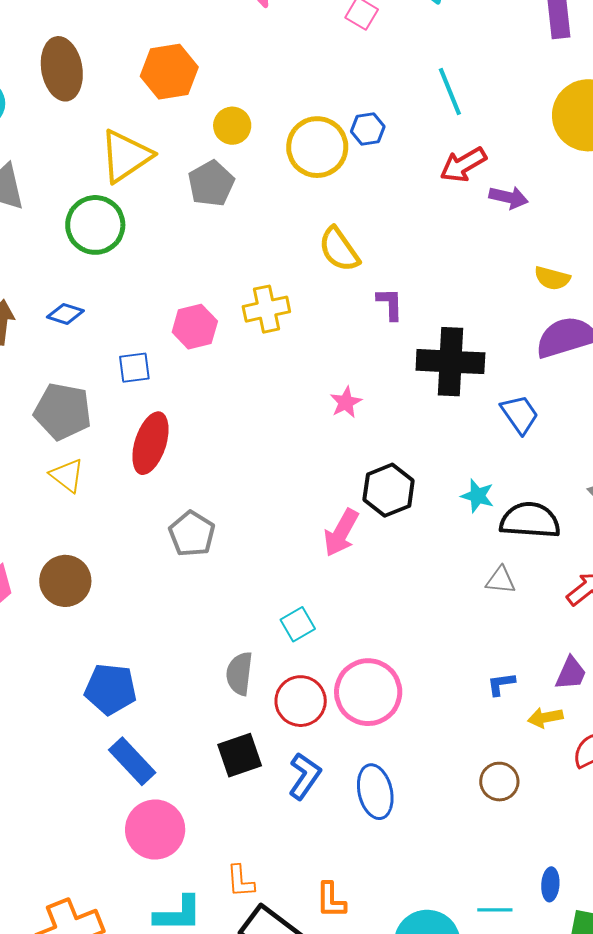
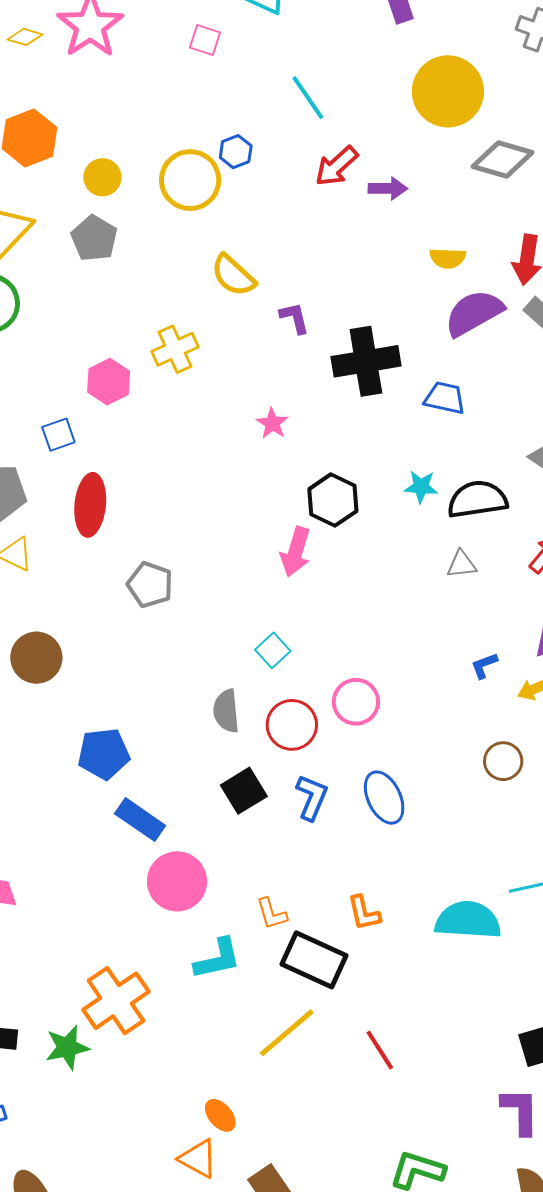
blue trapezoid: (520, 414) -> (445, 398), turned -30
pink circle: (368, 692) -> (356, 702), size x0.7

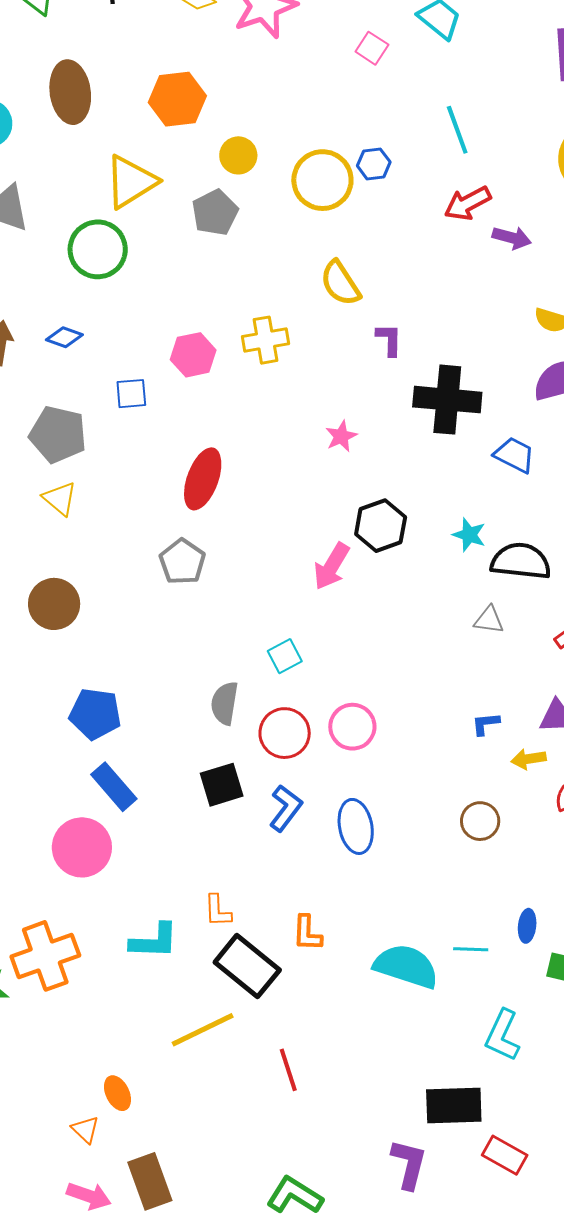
red ellipse: (90, 505) -> (203, 479), moved
pink circle: (177, 881) -> (82, 847), moved
orange triangle: (198, 1159) -> (85, 1130), size x0.7

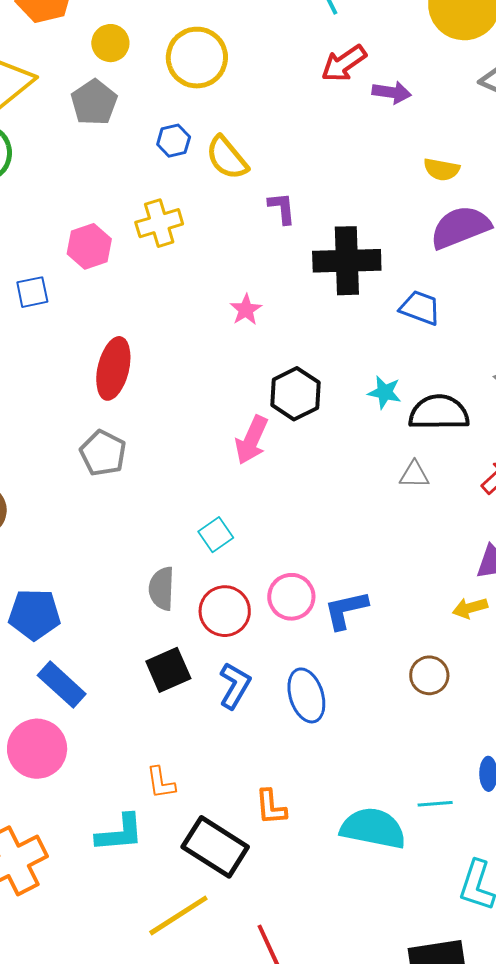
blue hexagon: (374, 164) -> (174, 141), moved
blue L-shape: (486, 724) -> (346, 610), moved, size x1.6
orange L-shape: (218, 911) -> (161, 783), moved

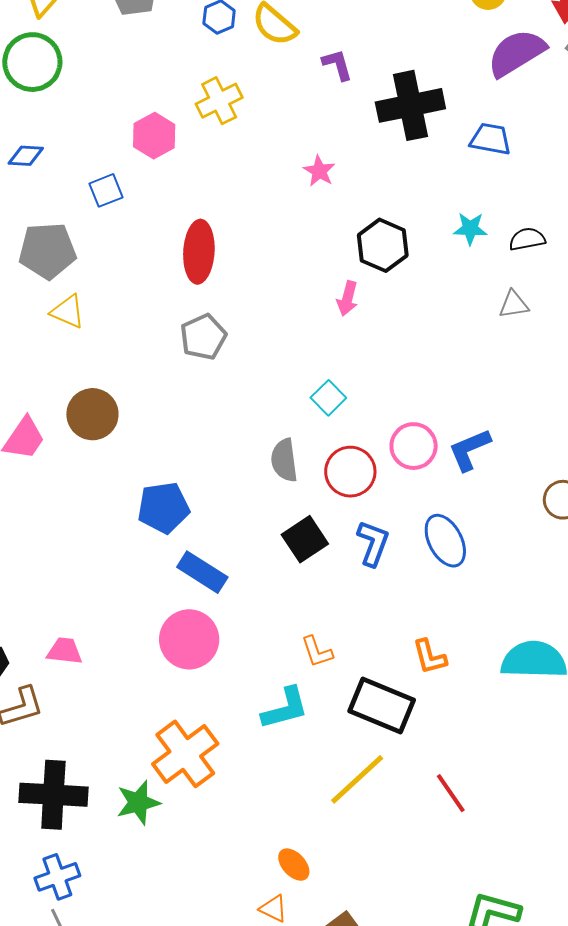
black semicircle: (439, 413) -> (527, 239), size x0.6
pink arrow: (252, 440) -> (347, 298), size x0.7
gray pentagon: (103, 453) -> (203, 337), turned 30

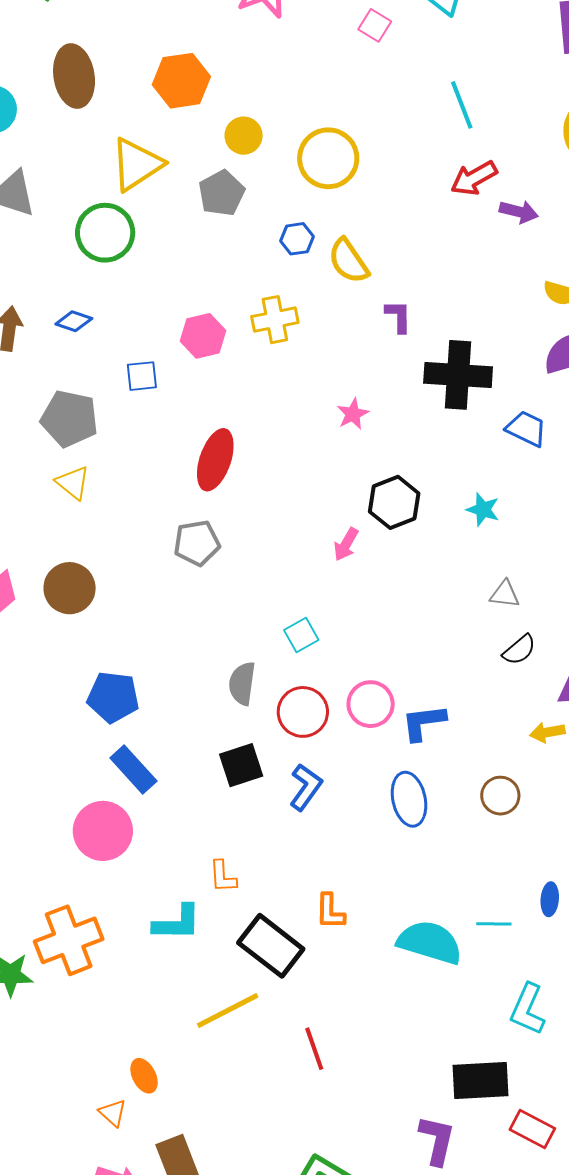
black semicircle: (527, 239) -> (519, 650), moved, turned 135
blue ellipse: (445, 541) -> (409, 799), moved

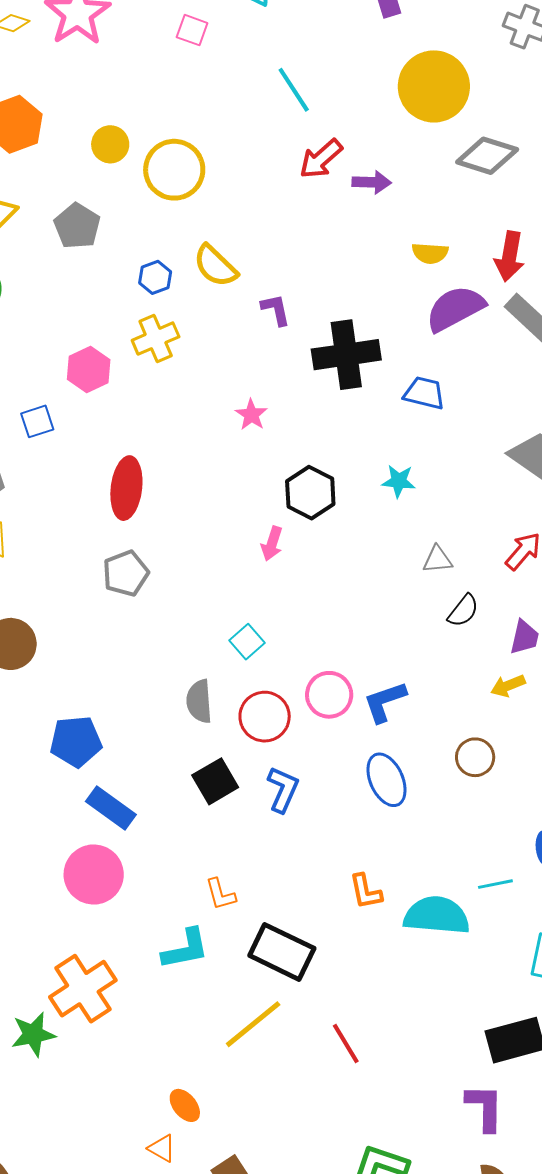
yellow circle: (244, 136) -> (110, 144), moved
blue hexagon: (297, 239) -> (155, 277), moved
orange L-shape: (330, 912) -> (366, 892), moved

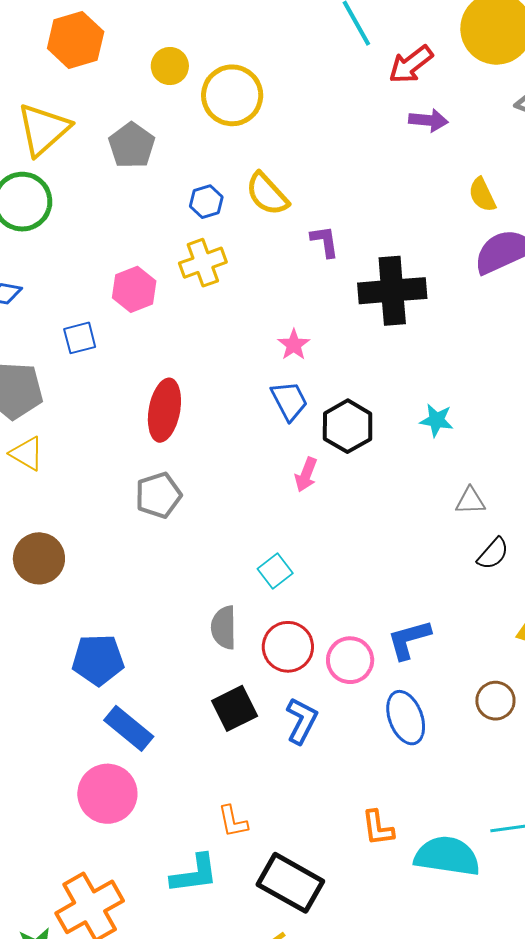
red arrow: (321, 159) -> (411, 64), moved
yellow semicircle: (430, 253) -> (482, 195), turned 57
blue trapezoid: (424, 393) -> (289, 401), moved, turned 45
pink circle: (329, 695) -> (350, 660), moved

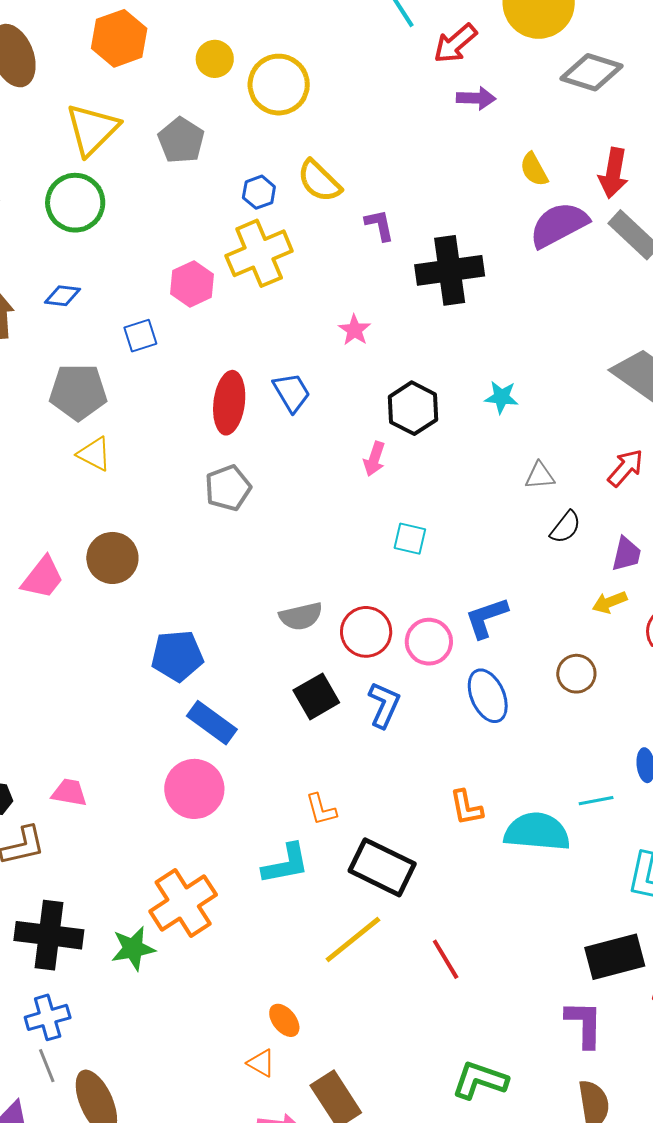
yellow cross: (203, 263) -> (259, 253), size x1.4
blue trapezoid: (289, 401) -> (292, 392), moved
cyan square: (275, 571) -> (410, 539), moved, turned -36
gray semicircle: (224, 627) -> (301, 616), turned -99

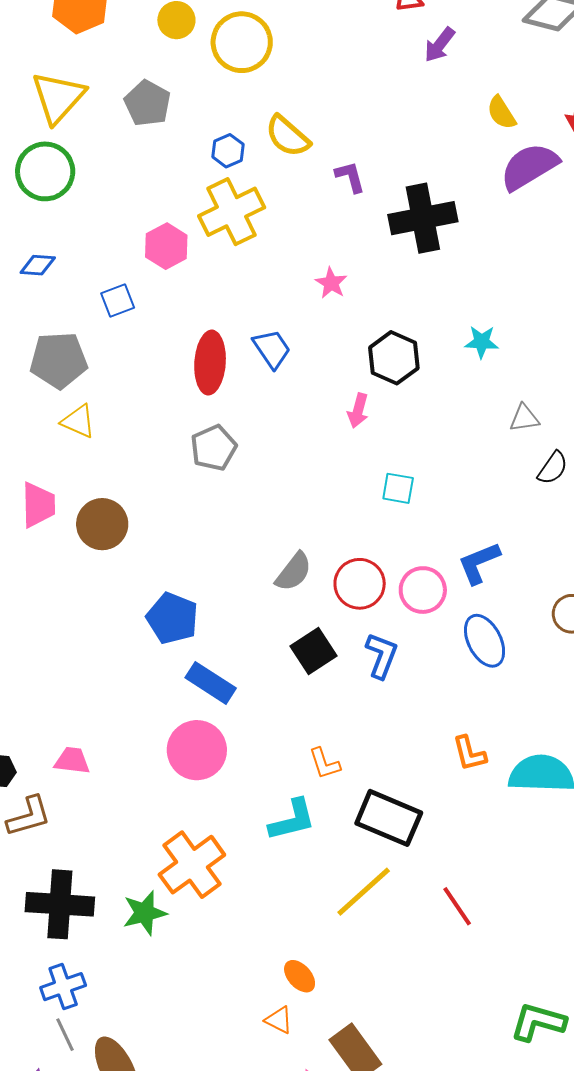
purple arrow: (476, 98) -> (440, 45), turned 129
pink trapezoid: (43, 578) -> (38, 505), moved, turned -36
gray semicircle: (301, 616) -> (294, 572), turned -36
blue pentagon: (177, 656) -> (172, 618), turned 30
green L-shape: (480, 1080) -> (538, 1022), moved

